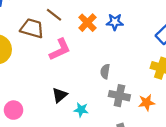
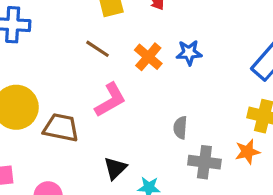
brown trapezoid: (32, 28) -> (61, 128), moved
orange star: (147, 103) -> (247, 152), moved

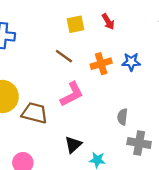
orange cross: (148, 57) -> (101, 64), turned 30

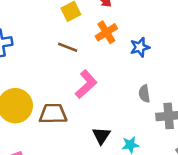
blue star: (131, 62) -> (140, 47), moved
orange cross: (101, 64) -> (106, 32), moved

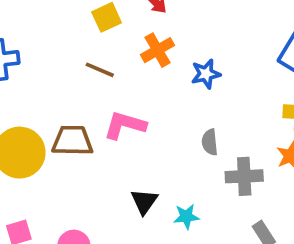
pink L-shape: (86, 84) -> (125, 125), turned -124
brown trapezoid: (53, 114) -> (72, 141), moved

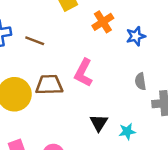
brown line: (100, 70) -> (35, 41), moved
pink L-shape: (125, 125) -> (84, 73), turned -76

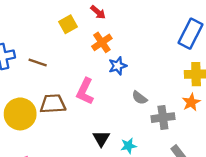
blue star: (136, 36) -> (118, 66), moved
gray semicircle: (140, 81) -> (139, 98), turned -42

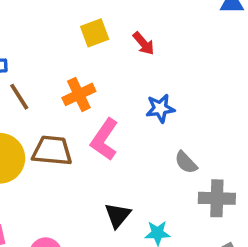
red arrow: (98, 12) -> (144, 43), moved
orange cross: (102, 42) -> (79, 94), moved
brown line: (38, 62) -> (19, 97), moved, turned 30

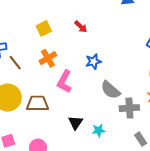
yellow square: (95, 33) -> (44, 28), moved
brown trapezoid: (52, 151) -> (37, 103), moved
gray semicircle: (186, 162) -> (110, 90), size x1.5

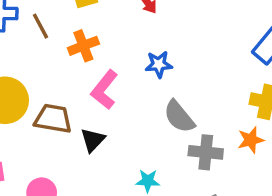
brown line: (15, 63) -> (40, 26), moved
black triangle: (76, 123) -> (93, 140), moved

